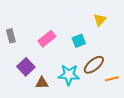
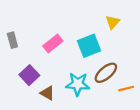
cyan square: (79, 41) -> (89, 46), size x1.5
brown triangle: (42, 83) -> (47, 93), turned 32

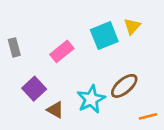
cyan square: (89, 46) -> (104, 36), moved
cyan star: (78, 84) -> (91, 99), turned -30
orange line: (126, 89) -> (148, 116), moved

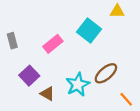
yellow triangle: (132, 26) -> (117, 11), moved, turned 49
cyan square: (104, 36) -> (89, 30), turned -30
orange line: (148, 116) -> (126, 99), turned 63

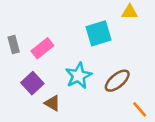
cyan square: (89, 30) -> (99, 33), turned 35
pink rectangle: (53, 44) -> (42, 48), moved
cyan star: (78, 85) -> (79, 76), moved

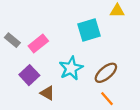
gray rectangle: (14, 45) -> (12, 40), turned -35
orange line: (140, 109) -> (107, 99), moved

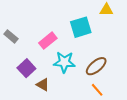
pink rectangle: (38, 43) -> (48, 41), moved
cyan star: (71, 68) -> (64, 62), turned 30

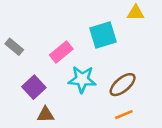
brown triangle: (43, 85) -> (46, 115), moved, turned -32
orange line: (97, 90) -> (124, 115), turned -72

